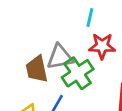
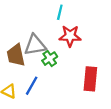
green cross: (78, 73) -> (50, 59), size x0.6

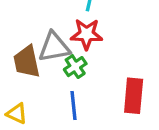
red star: (70, 36) -> (87, 34), moved
blue line: (32, 86) -> (74, 105), moved, turned -36

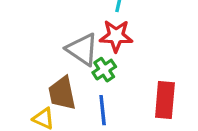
gray triangle: (54, 47) -> (82, 49), turned 44
brown trapezoid: (27, 62) -> (62, 93), moved

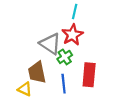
red star: (116, 36) -> (72, 35), turned -30
red rectangle: (165, 100) -> (89, 75), moved

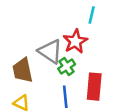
cyan line: (75, 12) -> (92, 15), moved
brown trapezoid: (37, 72) -> (23, 70), moved

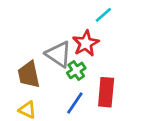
cyan line: (92, 15) -> (103, 15), turned 36
blue line: (65, 97) -> (75, 103), turned 40

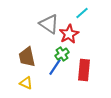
gray triangle: (59, 54) -> (49, 24), moved
blue line: (75, 103) -> (55, 67), moved

